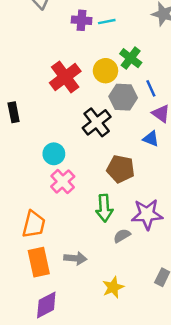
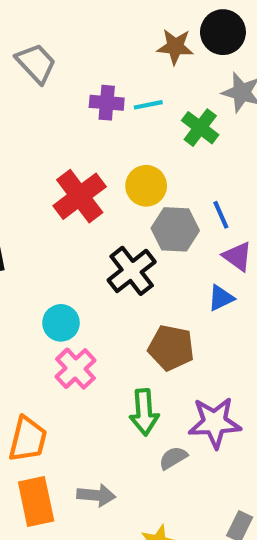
green cross: (131, 58) -> (200, 128), moved
blue triangle: (151, 139) -> (221, 298), turned -48

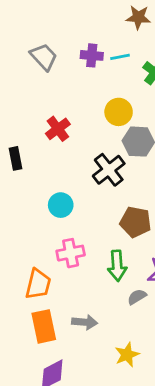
gray trapezoid: (36, 63) -> (44, 57), moved
red cross: (80, 196) -> (58, 129), moved, size x0.7
pink cross: (76, 369) -> (71, 253), moved, turned 32

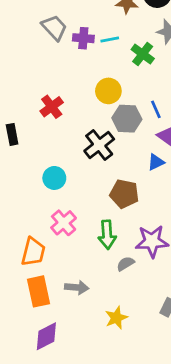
gray trapezoid: (44, 57) -> (54, 28), moved
pink cross: (71, 253) -> (64, 223), turned -30

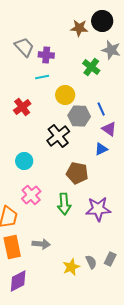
cyan line: (110, 39) -> (42, 77), moved
gray semicircle: (126, 264) -> (91, 262), moved, turned 96

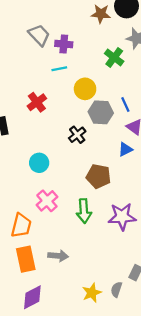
black cross: (58, 136) -> (77, 135), size x0.7
gray semicircle: (91, 262) -> (116, 289), moved, turned -136
yellow star: (71, 267) -> (92, 293), moved

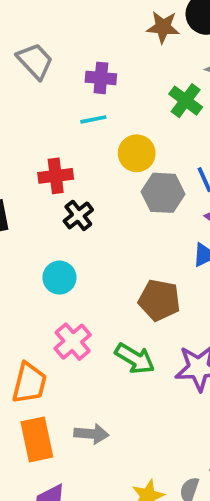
gray trapezoid: (39, 35) -> (35, 61), moved
red cross: (37, 102) -> (56, 176), turned 30
black cross: (77, 135) -> (78, 215), moved
green arrow: (84, 211) -> (135, 359), turned -55

